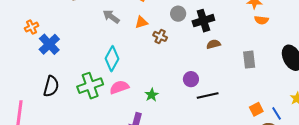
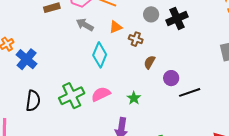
brown semicircle: (213, 44) -> (149, 62), moved, turned -40
cyan diamond: (112, 59) -> (100, 55), moved

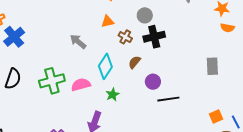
black cross: (177, 18) -> (154, 37), moved
gray arrow: (85, 25) -> (78, 42), moved
cyan diamond: (100, 55) -> (105, 66), moved

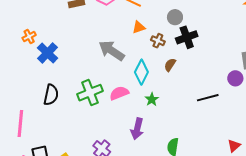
gray arrow: (78, 42) -> (112, 51), size x1.5
purple circle: (153, 82) -> (235, 78), moved

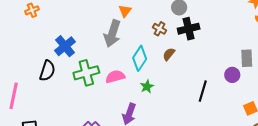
orange triangle: (139, 27) -> (125, 11), moved, turned -40
gray arrow: (112, 51) -> (112, 34), turned -112
blue cross: (48, 53) -> (65, 46), moved
black line: (208, 98) -> (203, 91), turned -65

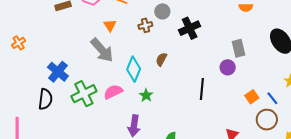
brown cross: (160, 29) -> (145, 25), moved, turned -32
black cross: (189, 29) -> (190, 28), moved
gray arrow: (112, 34) -> (102, 50), turned -48

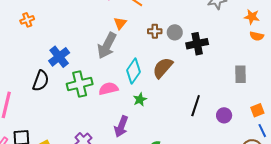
gray circle: (162, 11) -> (175, 32), moved
gray arrow: (102, 50) -> (107, 46), turned 56
brown semicircle: (161, 59) -> (163, 68), size x1.6
purple circle: (228, 67) -> (224, 115), moved
orange square: (252, 97) -> (257, 110), moved

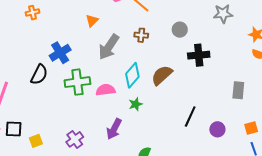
orange triangle: (120, 23) -> (92, 21), moved
brown cross: (155, 31) -> (141, 35), moved
gray circle: (175, 32) -> (180, 30), moved

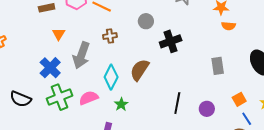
blue cross: (60, 53) -> (50, 68), moved
black semicircle: (39, 75) -> (21, 99), turned 100

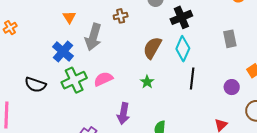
cyan diamond: (111, 77) -> (183, 49), moved
green star: (121, 104) -> (147, 82), moved
purple circle: (207, 109) -> (232, 87), moved

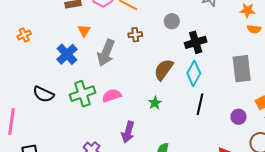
gray rectangle: (230, 39) -> (242, 69), size x1.5
blue cross: (63, 51) -> (67, 54), moved

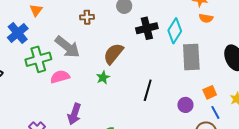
gray arrow: (106, 53) -> (67, 47), moved, turned -76
cyan diamond: (194, 73) -> (175, 31), moved
green cross: (82, 94) -> (38, 59), moved
green star: (155, 103) -> (103, 77), moved

